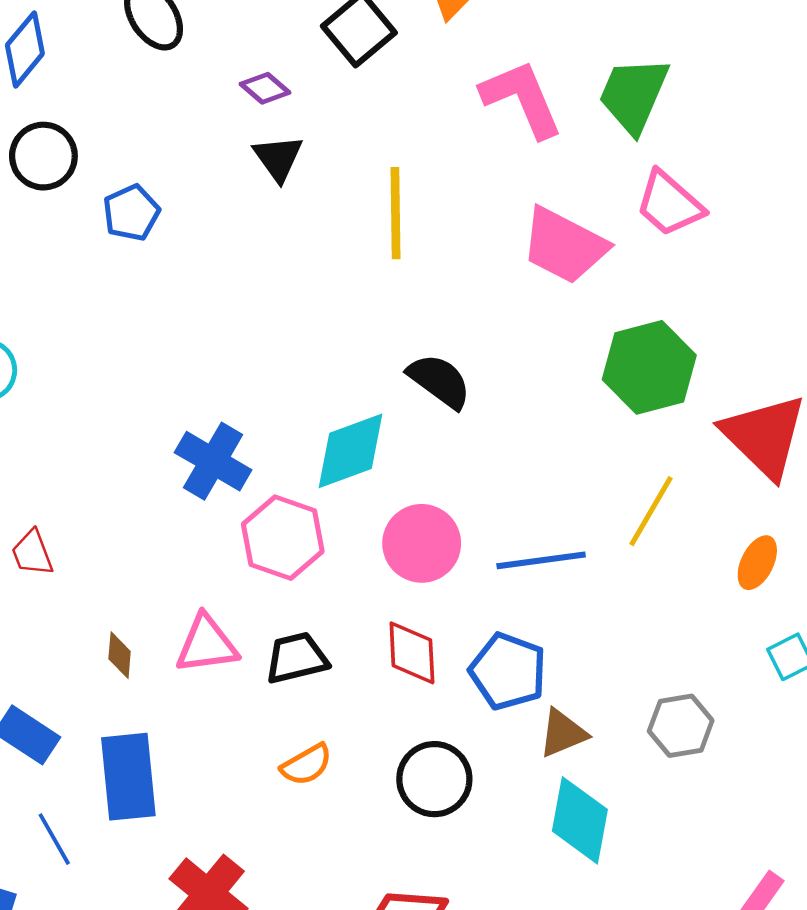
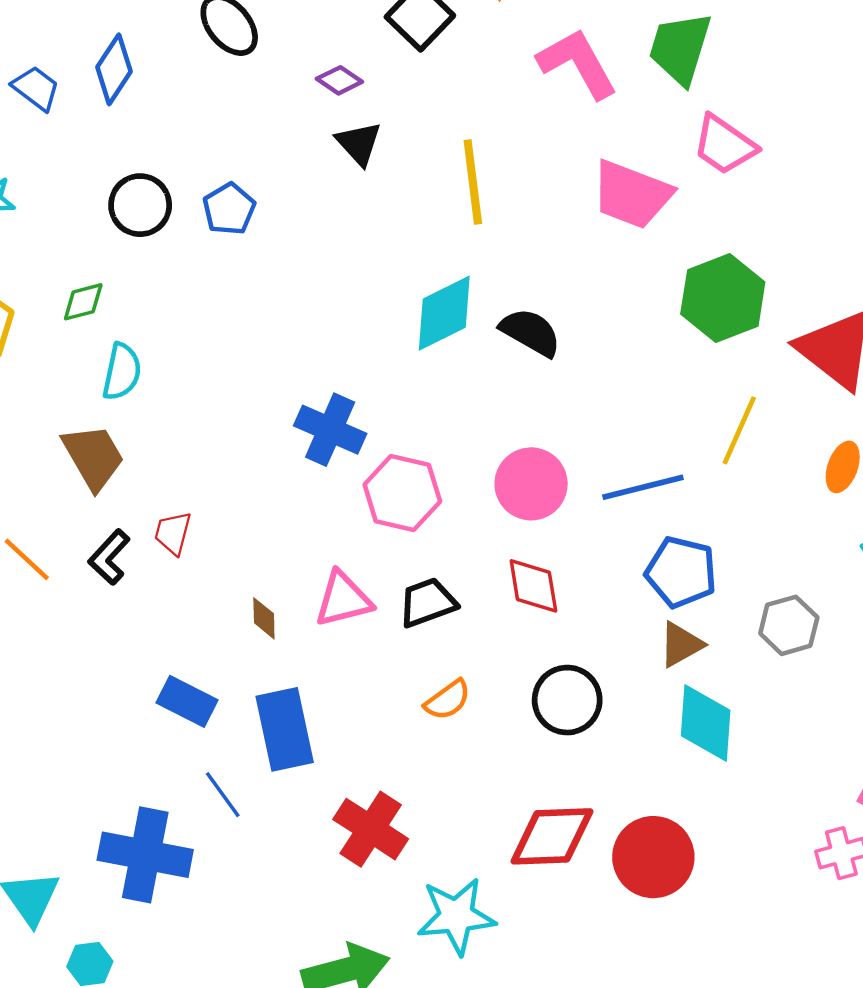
black circle: (43, 156) -> (140, 205), moved
cyan diamond: (350, 451) -> (444, 313), moved
red trapezoid: (32, 553) -> (173, 533), turned 42
blue pentagon: (508, 671) -> (681, 572), moved

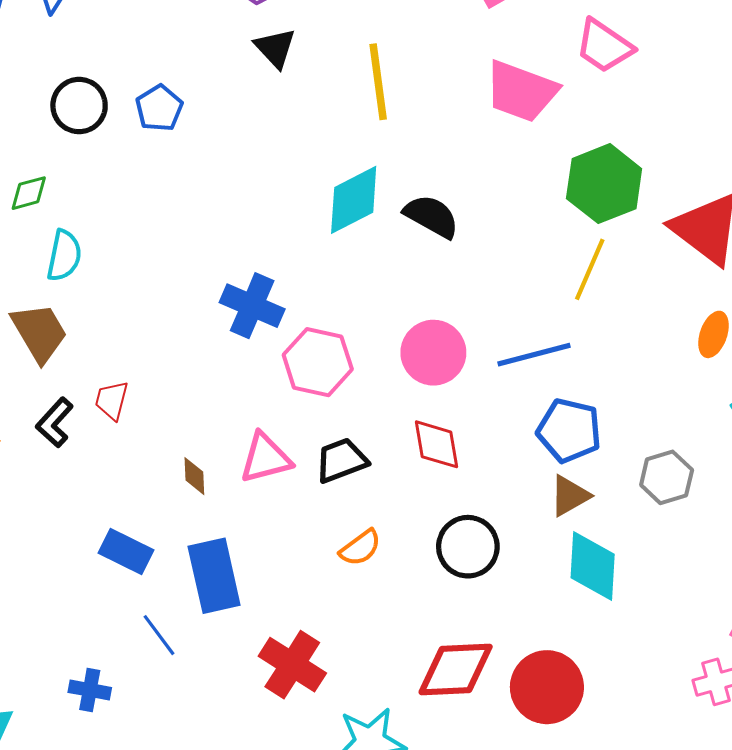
yellow line: (739, 430) -> (590, 269), moved
blue cross: (145, 855) -> (90, 690), size x0.5

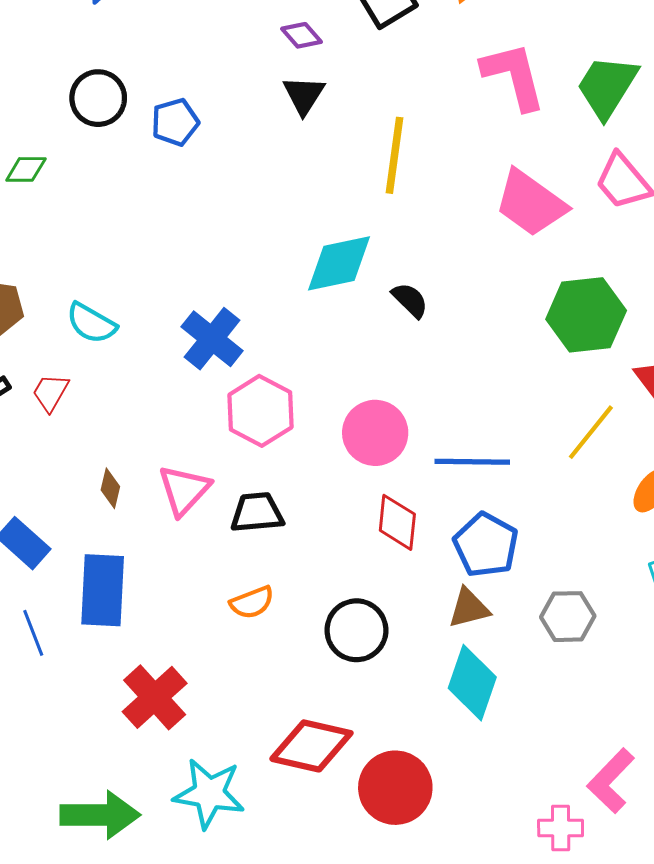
black semicircle: (431, 216) -> (410, 300), size x0.7
cyan semicircle: (64, 256) -> (91, 323), moved, turned 93
yellow line: (590, 269) -> (591, 432), moved
red diamond: (436, 444) -> (397, 522), moved
pink triangle: (265, 458) -> (184, 490), turned -48

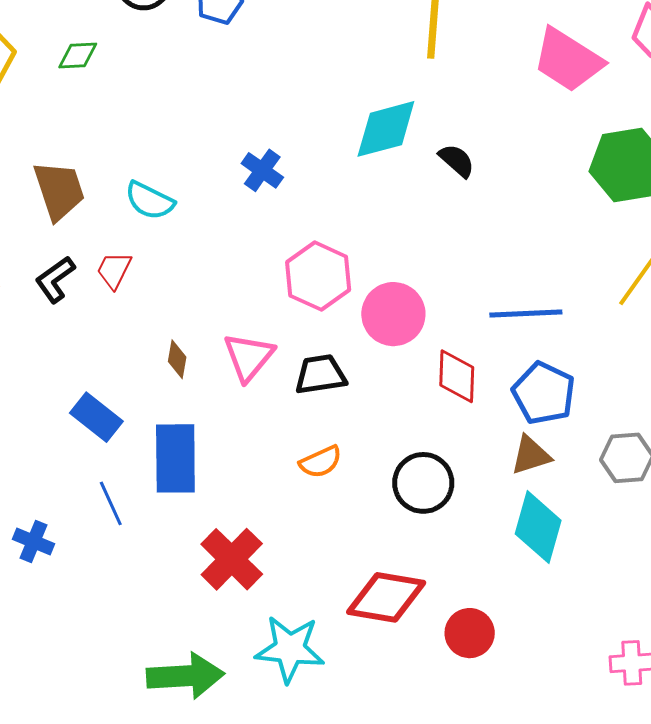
blue cross: (212, 339) -> (262, 170), moved, size x0.7
pink circle: (375, 433) -> (393, 314), moved
red circle: (395, 788) -> (470, 633), size x0.7

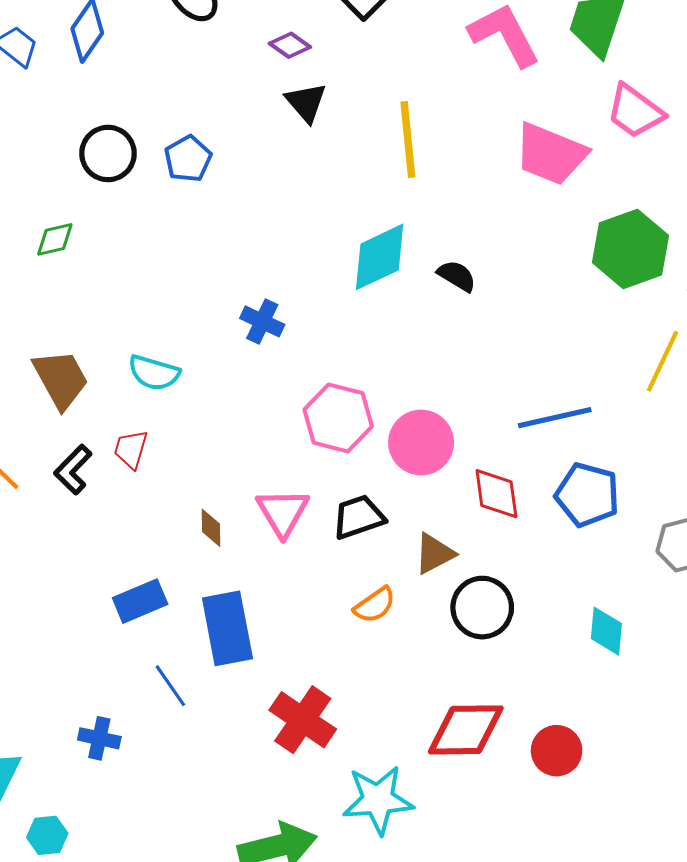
blue rectangle: (96, 417) -> (140, 601), turned -51
brown triangle: (531, 455) -> (434, 554), moved
cyan diamond: (538, 527) -> (606, 631), size x0.7

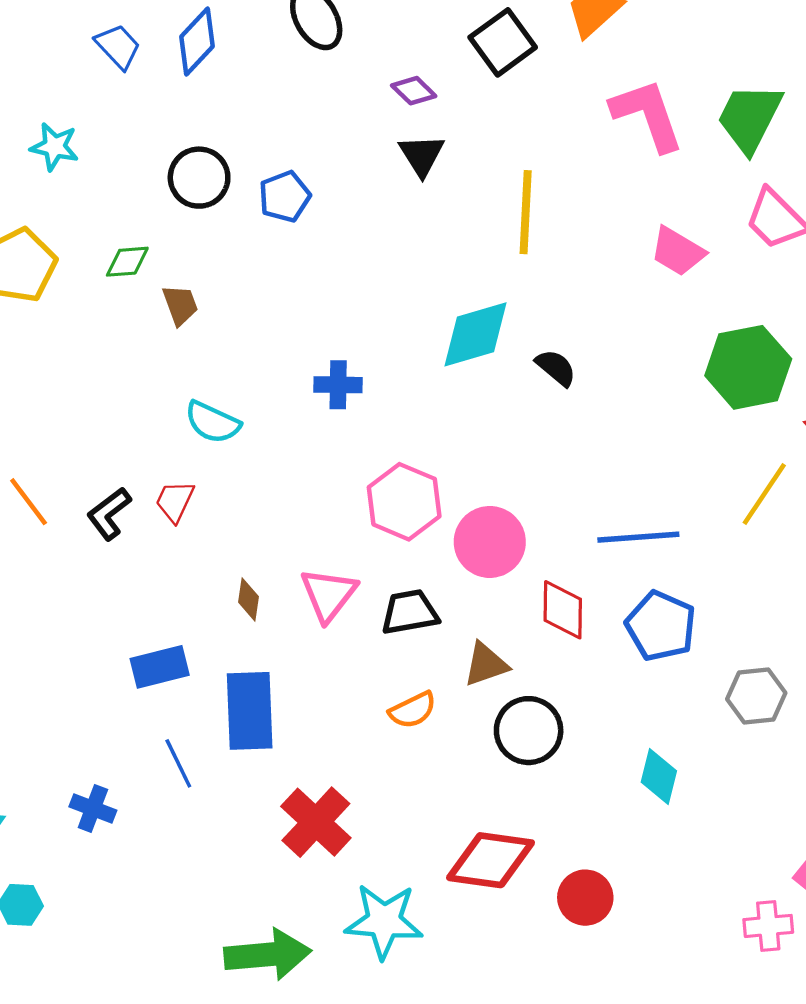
pink trapezoid: (551, 154) -> (678, 251), size x0.7
blue cross: (262, 321) -> (338, 385), turned -33
brown trapezoid: (61, 379) -> (180, 305), moved, size x0.6

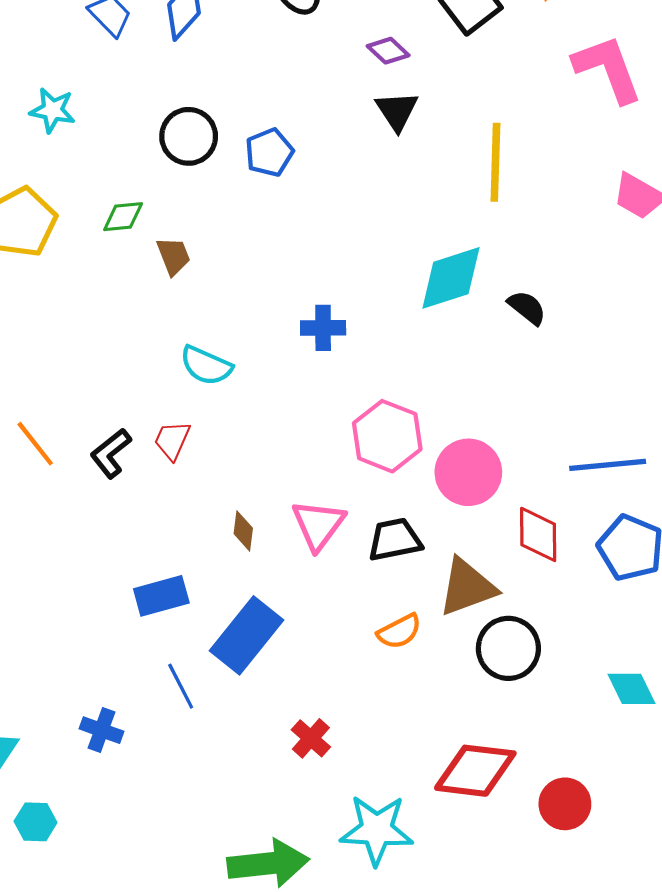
brown triangle: (486, 664) -> (467, 587), size x1.4
blue rectangle: (250, 711) -> (246, 635), turned 42
cyan diamond: (659, 777) -> (632, 689), turned -39
red cross: (316, 822) -> (311, 738), size x0.6

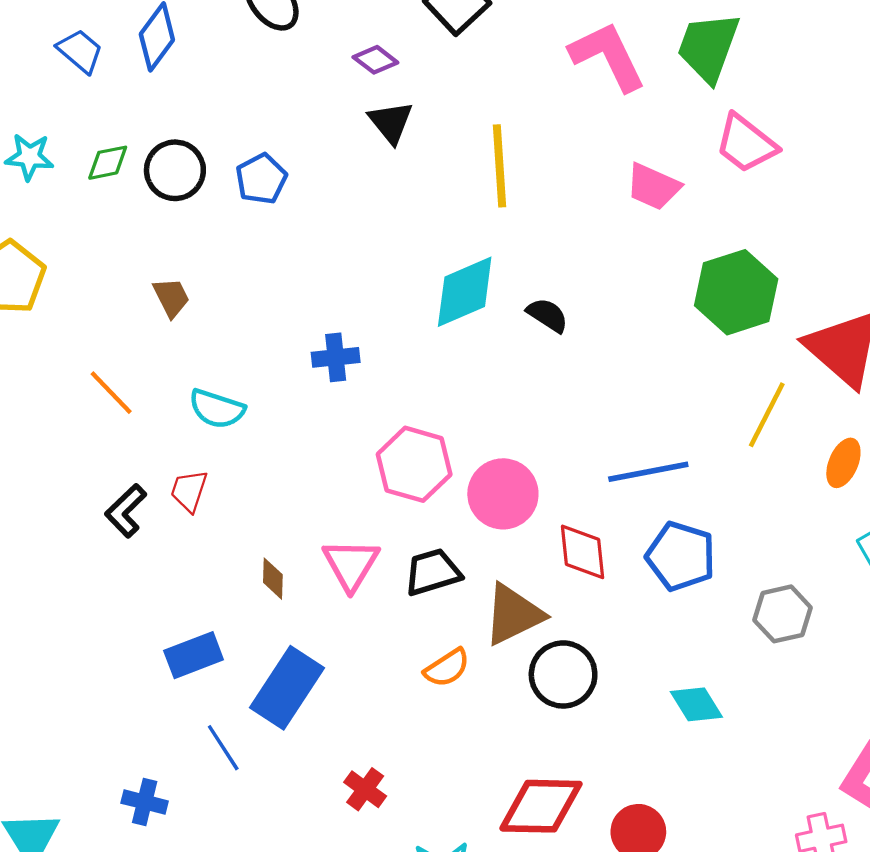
green diamond: (123, 217) -> (108, 163), moved
orange line: (35, 444) -> (111, 393), moved

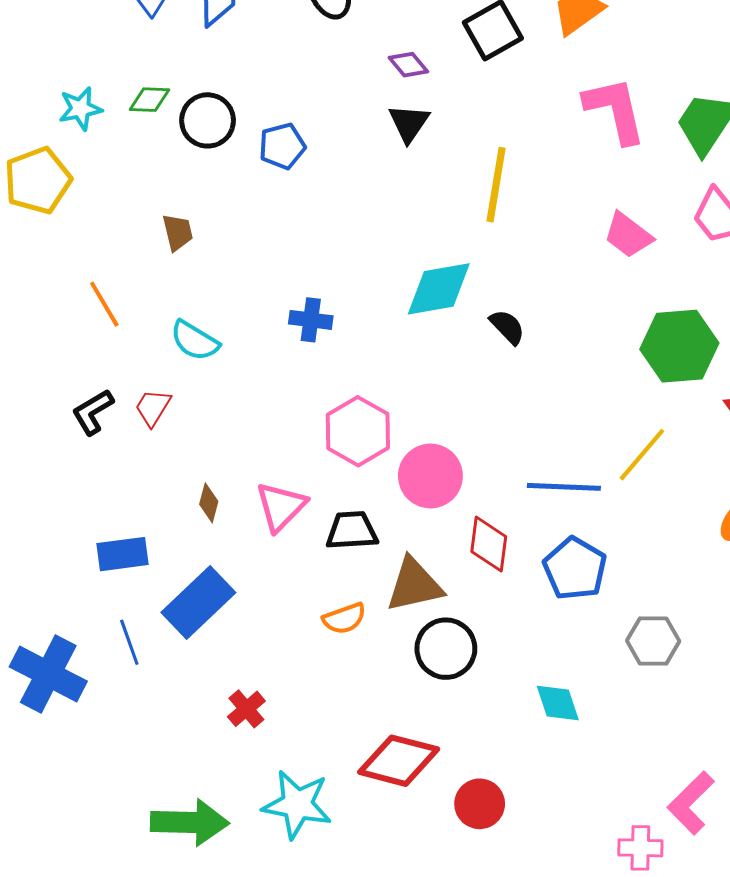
cyan star: (29, 157) -> (80, 109), moved, turned -30
yellow line: (767, 415) -> (642, 455), moved
blue cross: (145, 802) -> (48, 674), size x1.8

